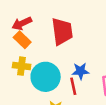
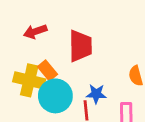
orange rectangle: (22, 40) -> (48, 70), moved
yellow cross: (22, 66) -> (29, 80), size x1.5

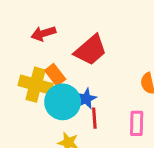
red trapezoid: (80, 46) -> (91, 50), turned 48
blue star: (96, 94) -> (86, 99), moved, turned -30

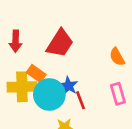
red arrow: (43, 33) -> (16, 41), turned -55

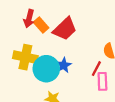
orange rectangle: (36, 73) -> (41, 25), moved
red line: (81, 100) -> (96, 69), moved, turned 35

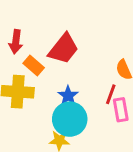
orange rectangle: (41, 25) -> (34, 66), moved
cyan circle: (46, 69) -> (70, 119), moved

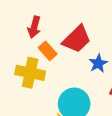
blue star: (68, 96) -> (98, 63), moved

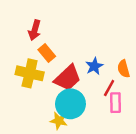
red trapezoid: (77, 39) -> (68, 78), moved

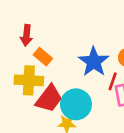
blue star: (94, 66) -> (94, 62), size x1.6
red trapezoid: (68, 78) -> (49, 99), moved

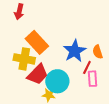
red arrow: (26, 35) -> (19, 12), moved
orange rectangle: (43, 57) -> (37, 42), size x1.6

